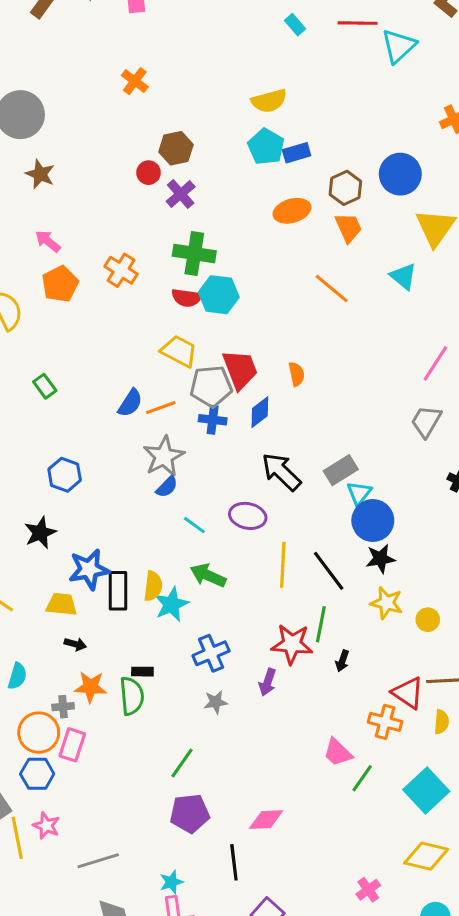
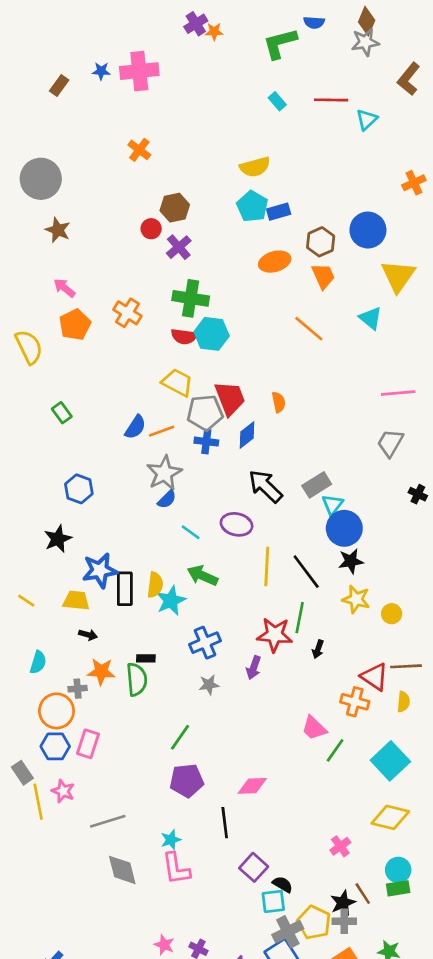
cyan triangle: (399, 46) -> (367, 120), size x0.7
pink line: (435, 363) -> (398, 393), turned 52
pink rectangle: (72, 745) -> (88, 744), moved

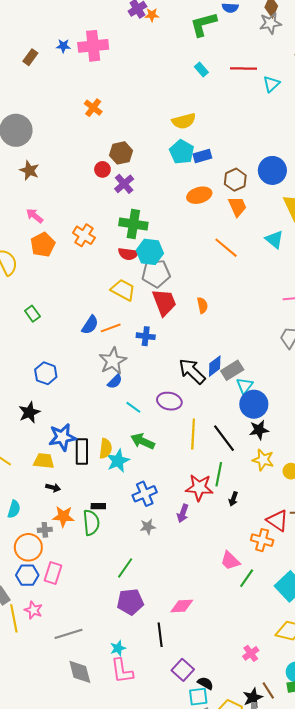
gray pentagon: (205, 413) -> (156, 273), moved
blue diamond: (247, 435) -> (215, 366), moved

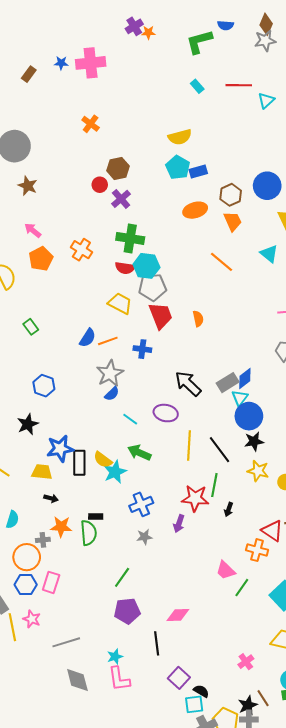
blue diamond: (215, 366) -> (245, 379), moved
yellow semicircle: (106, 448) -> (103, 460), turned 120

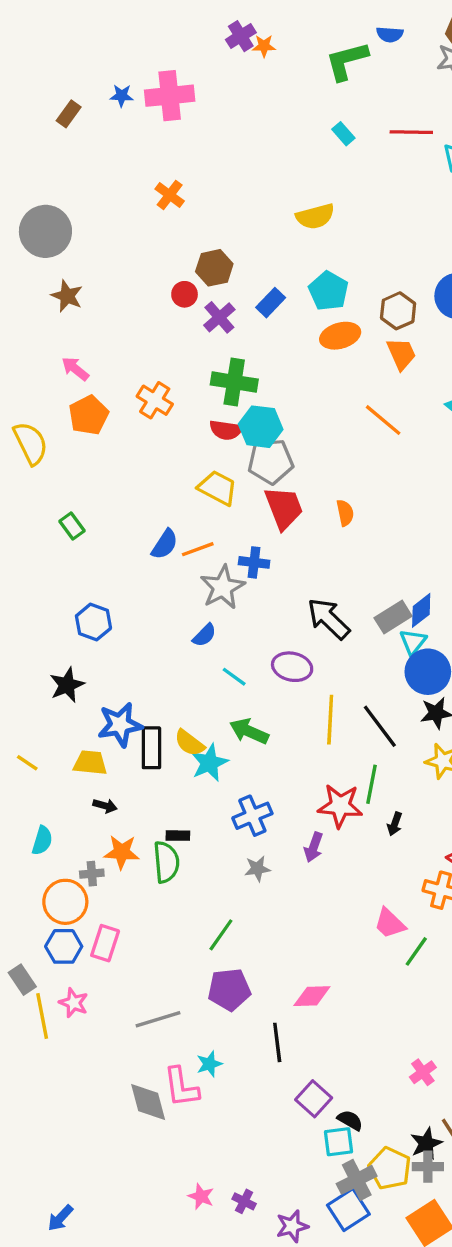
cyan pentagon: (178, 167) -> (329, 291), moved
blue rectangle: (198, 172) -> (271, 303), moved, turned -30
gray star: (110, 373) -> (223, 587), moved
gray line: (66, 642) -> (158, 1019), moved
pink L-shape: (119, 679) -> (181, 1087), moved

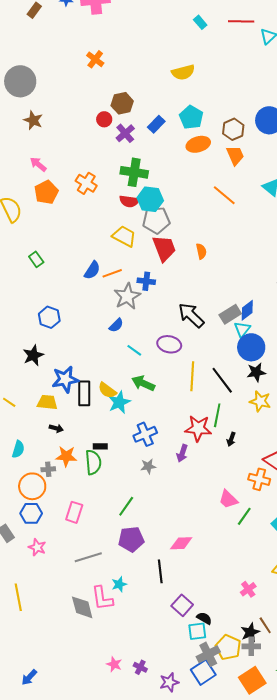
pink rectangle: (105, 943) -> (74, 512), moved
yellow line: (42, 1016) -> (18, 597), moved

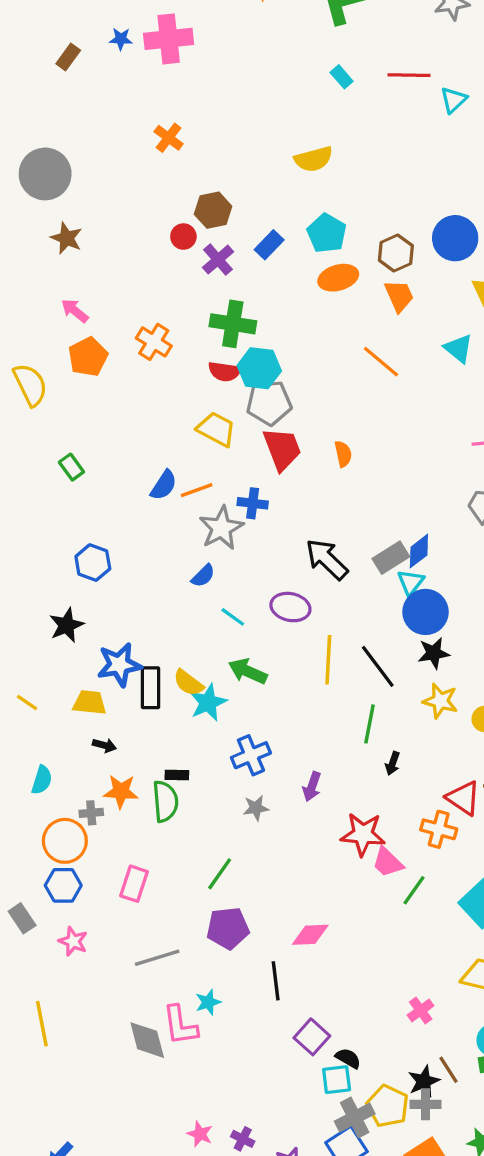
red star: (198, 428) -> (363, 834), moved

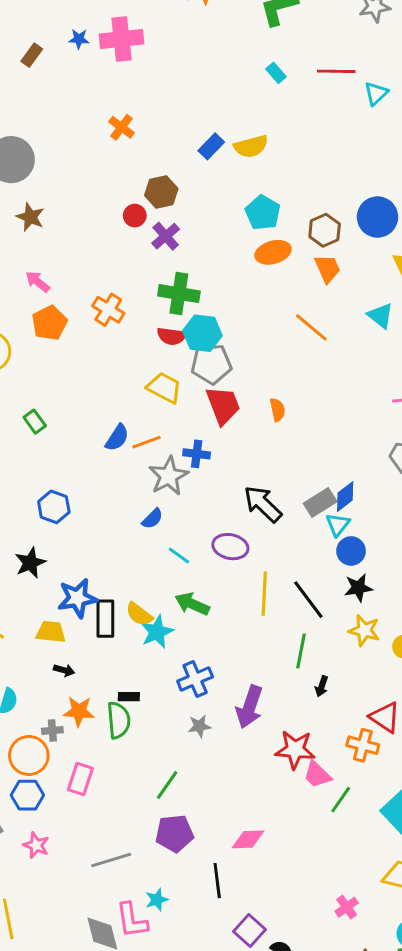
blue rectangle: (269, 245) -> (211, 146), moved
blue circle: (425, 612) -> (351, 551), size x0.7
purple arrow: (312, 787) -> (250, 707), size x1.6
pink rectangle: (134, 884) -> (80, 779), moved

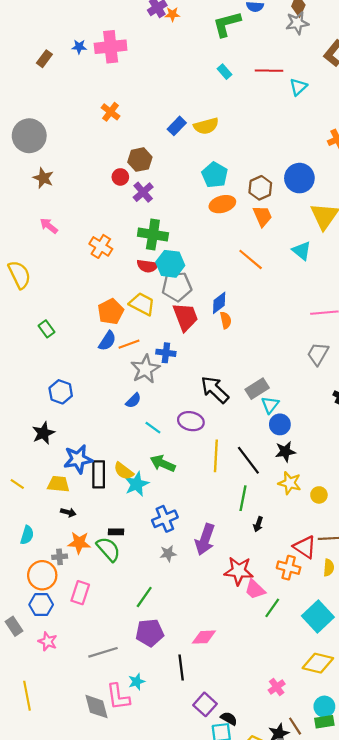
orange pentagon: (49, 323) -> (111, 312), moved
blue diamond: (345, 497) -> (219, 303), moved
green semicircle: (119, 720) -> (108, 549), turned -36

